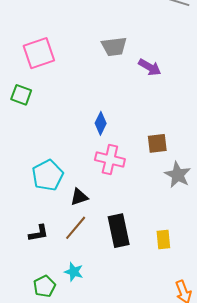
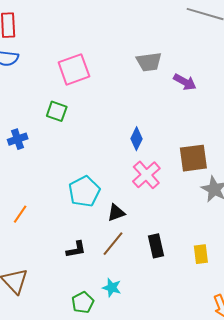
brown square: (157, 143) -> (193, 158), size x1.4
pink cross: (110, 159) -> (146, 175), turned 36
black rectangle: (119, 231) -> (156, 246), size x0.7

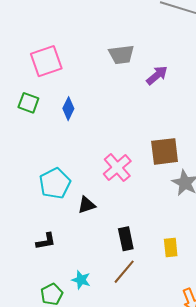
purple arrow: (185, 82) -> (157, 75), turned -70
blue diamond: (137, 139) -> (68, 109), moved
brown line: (113, 244) -> (124, 272), moved

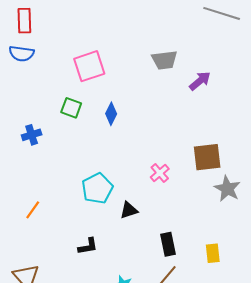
pink cross: (117, 168) -> (160, 173), size x0.7

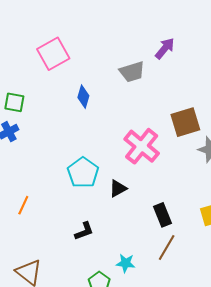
gray trapezoid: (164, 60) -> (132, 72), moved
green square: (71, 108) -> (14, 102), moved
pink cross: (160, 173) -> (142, 146), size x1.8

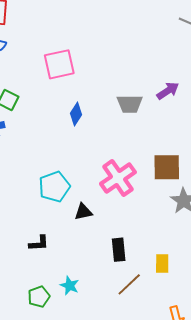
brown line: (167, 248) -> (129, 284), moved

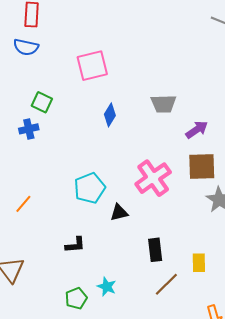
purple arrow: (168, 91) -> (197, 130), moved

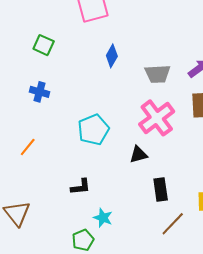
gray trapezoid: (163, 104) -> (157, 74), moved
blue cross: (29, 129) -> (40, 92), moved, turned 30
black triangle: (119, 213) -> (139, 155), moved
cyan star: (107, 287) -> (103, 218), moved

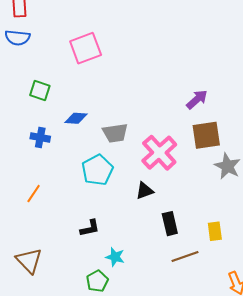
blue diamond: (112, 56) -> (76, 118), moved, turned 70
gray trapezoid: (157, 74) -> (115, 133), moved
brown line: (173, 224) -> (185, 256), turned 32

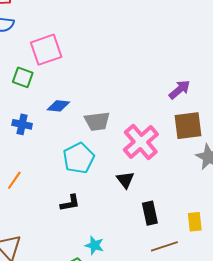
pink square: (86, 48) -> (46, 50), moved
black triangle: (145, 191) -> (125, 180), turned -48
black L-shape: (90, 228) -> (70, 203), moved

